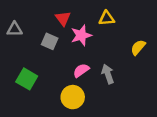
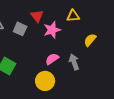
gray square: (50, 41) -> (20, 29), moved
yellow semicircle: (138, 47) -> (90, 40), moved

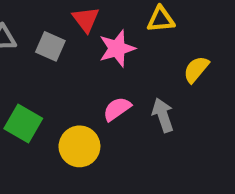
yellow circle: (45, 81) -> (79, 146), moved

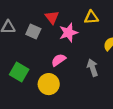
pink semicircle: (117, 109) -> (59, 60), moved

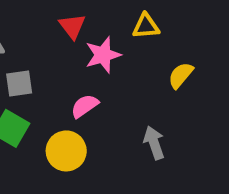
gray square: (33, 32) -> (19, 83), moved, turned -32
gray arrow: (92, 68) -> (154, 143), moved

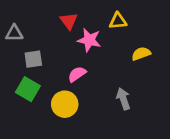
pink star: (103, 55) -> (89, 40), turned 30
yellow semicircle: (181, 75) -> (141, 54), turned 30

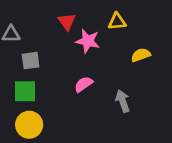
pink semicircle: (77, 74) -> (84, 84), moved
green square: (28, 89) -> (25, 91), turned -30
yellow circle: (65, 104) -> (29, 125), moved

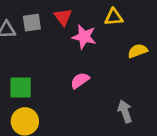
gray square: (31, 61) -> (32, 23), moved
gray arrow: (123, 101) -> (125, 111), moved

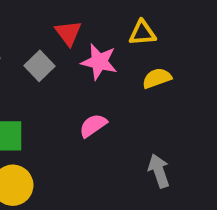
gray square: (32, 23) -> (40, 66), moved, turned -36
yellow semicircle: (138, 51) -> (157, 78), moved

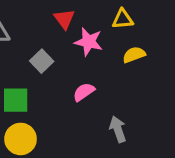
gray square: (40, 66) -> (42, 61), moved
gray arrow: (159, 171) -> (118, 129), moved

